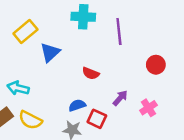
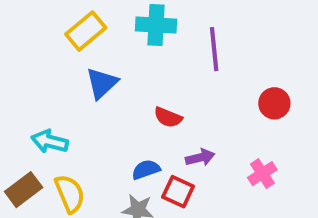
yellow rectangle: (25, 32) -> (86, 31), moved
purple arrow: (120, 98) -> (200, 157), moved, turned 35
yellow semicircle: (30, 120) -> (70, 194), turned -140

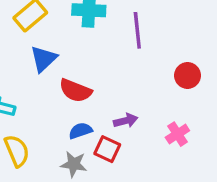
red semicircle: (168, 117) -> (75, 91), moved, size x1.4

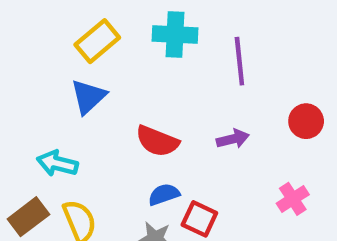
blue triangle: (44, 59) -> (88, 97), moved
purple arrow: (126, 121) -> (233, 139), moved

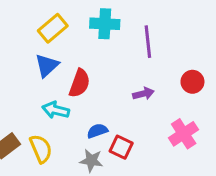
red semicircle: (157, 141) -> (80, 83), moved, turned -92
cyan arrow: (57, 163) -> (56, 110), moved
pink cross: (293, 199) -> (184, 134), size x1.4

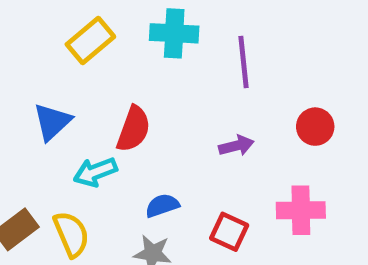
blue triangle: (47, 65) -> (52, 122), moved
cyan arrow: (56, 110) -> (95, 172), turned -35
pink cross: (184, 134) -> (301, 210), turned 32
red square: (121, 147) -> (229, 232), moved

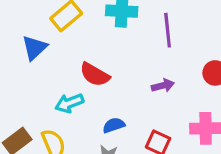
blue triangle: (52, 122) -> (34, 48), moved
red semicircle: (134, 129) -> (95, 75), turned 100

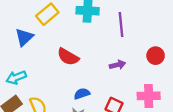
cyan arrow: (69, 103) -> (16, 77), moved

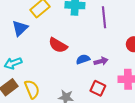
purple arrow: (118, 65) -> (101, 61), moved
blue semicircle: (82, 94) -> (83, 59), moved

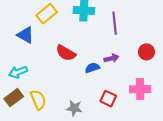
blue triangle: (20, 28) -> (25, 35), turned -48
purple arrow: (101, 61) -> (111, 58), moved

